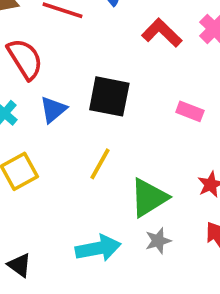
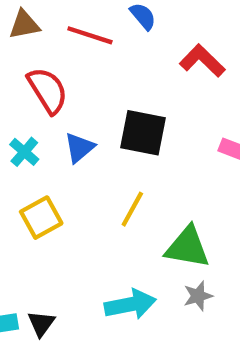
green triangle: (149, 198) -> (187, 247), turned 42
black triangle: (19, 265) -> (41, 323), turned 30

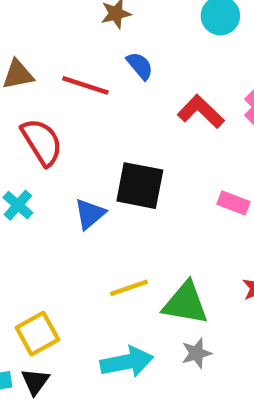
blue triangle: (79, 148) -> (90, 214), moved
yellow line: (132, 209) -> (129, 288), moved, turned 42
yellow square: (41, 218) -> (37, 334), moved

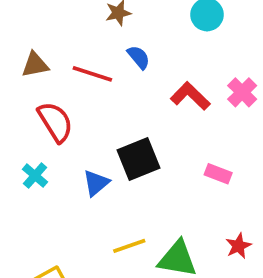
black square: (140, 186) -> (139, 159), turned -33

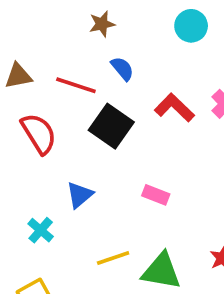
black square: (139, 159) -> (111, 126), moved, turned -33
pink rectangle: (218, 174) -> (156, 195), moved
cyan cross: (35, 176) -> (41, 230), moved

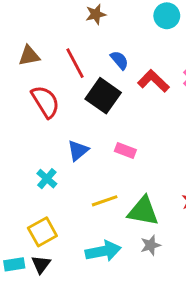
blue semicircle: (122, 69) -> (119, 60), moved
red line: (76, 85) -> (75, 63), turned 44
pink rectangle: (156, 195) -> (125, 150), moved

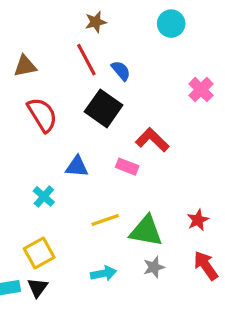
red line: (75, 63) -> (86, 60), moved
red L-shape: (153, 81) -> (152, 140), moved
blue triangle: (78, 150) -> (77, 167), turned 45
cyan arrow: (103, 251) -> (104, 273), size x0.7

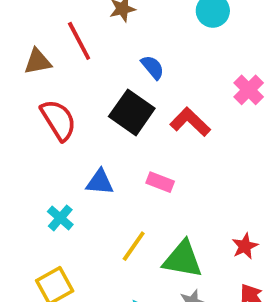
red line: (86, 60) -> (79, 41), moved
red L-shape: (152, 140) -> (190, 122), moved
yellow line: (105, 220) -> (134, 246), turned -36

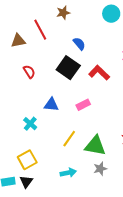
red semicircle: (58, 120) -> (29, 72), size x0.6
pink rectangle: (160, 182) -> (83, 105), turned -48

